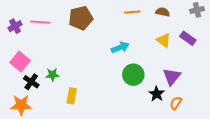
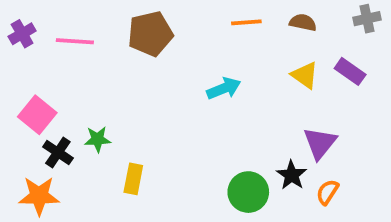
purple cross: (15, 26) -> (22, 34), moved
green circle: (133, 75) -> (248, 192), moved

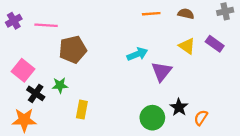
brown pentagon: (150, 34) -> (73, 50), moved
purple triangle: (320, 143) -> (162, 71), moved

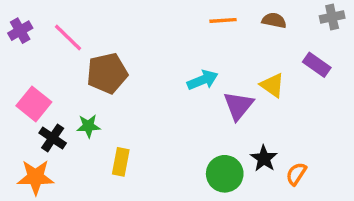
pink line: (46, 25) -> (68, 37), turned 40
yellow triangle: (187, 46) -> (272, 85), moved

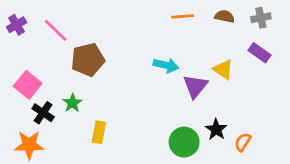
gray cross: (332, 17) -> (261, 18), moved
cyan arrow: (203, 80) -> (166, 65), turned 35
green star: (88, 126) -> (72, 103), turned -30

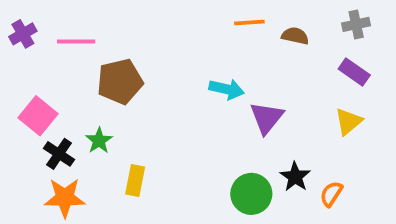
brown semicircle: (225, 16) -> (295, 36), moved
pink line: (56, 30) -> (76, 42), turned -44
yellow triangle: (223, 69) -> (348, 122), moved, turned 45
orange star: (29, 145) -> (65, 198), moved

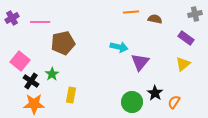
gray cross: (356, 24) -> (195, 14), moved

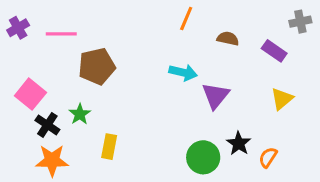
orange line: (131, 12) -> (186, 18), moved, turned -63
brown semicircle: (155, 19) -> (228, 39), moved
purple rectangle: (186, 38) -> (274, 51), moved

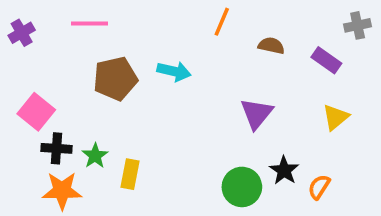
pink line: (61, 34) -> (90, 24), moved
cyan arrow: (183, 72) -> (174, 71), moved
green star: (80, 114) -> (95, 156), moved
black cross: (47, 125) -> (57, 148), turned -30

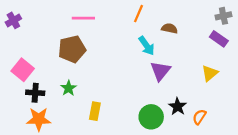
pink line: (90, 24) -> (83, 18), moved
purple rectangle: (326, 60) -> (219, 39), moved
cyan arrow: (174, 71) -> (147, 46), moved, turned 42
green star: (95, 156) -> (68, 88), moved
yellow rectangle: (130, 174) -> (95, 111), moved

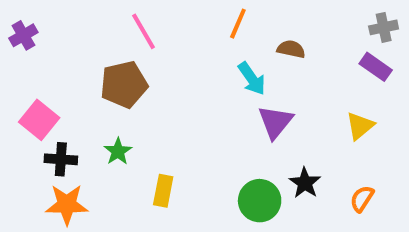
pink line: (83, 18) -> (143, 31), turned 60
orange semicircle: (199, 117) -> (362, 199), moved

